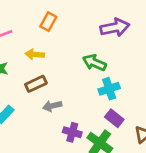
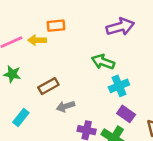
orange rectangle: (48, 22) -> (56, 26), turned 60
yellow arrow: (35, 54) -> (37, 40), moved

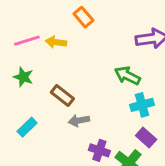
orange rectangle: (56, 26) -> (83, 17), moved, turned 48
brown rectangle: (48, 86) -> (62, 95), turned 60

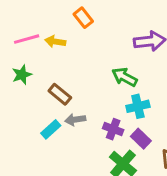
green star: (23, 77) -> (22, 75), turned 30
cyan rectangle: (27, 127) -> (51, 129), moved
purple cross: (99, 150) -> (113, 129), moved

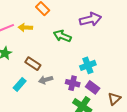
green arrow: (125, 77) -> (62, 36), moved
cyan rectangle: (51, 129) -> (20, 84), moved

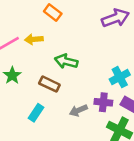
green arrow: (62, 36) -> (66, 61), moved
gray arrow: (46, 80) -> (78, 110), moved

